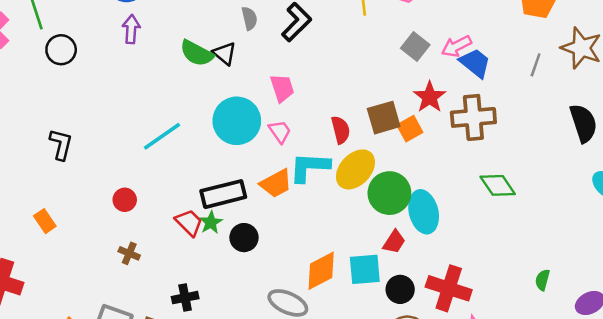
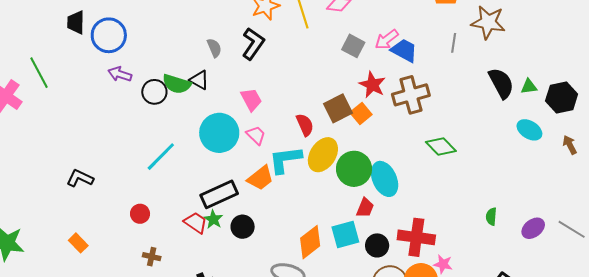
purple arrow: (131, 29) -> (120, 74), turned -65
black circle: (61, 50) -> (154, 92), moved
black L-shape: (61, 144) -> (80, 178), turned -68

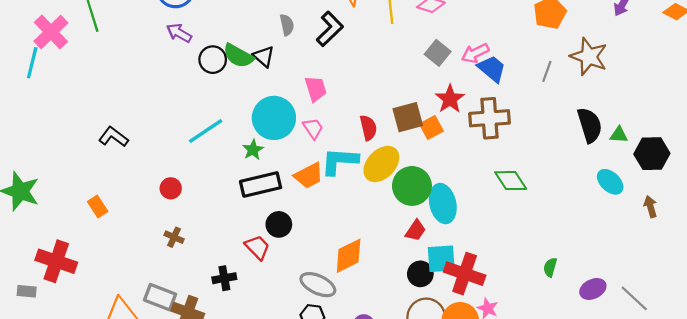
green star: (213, 219) -> (253, 150), moved
red trapezoid: (196, 223) -> (257, 247), moved
cyan square: (345, 234) -> (441, 259), moved

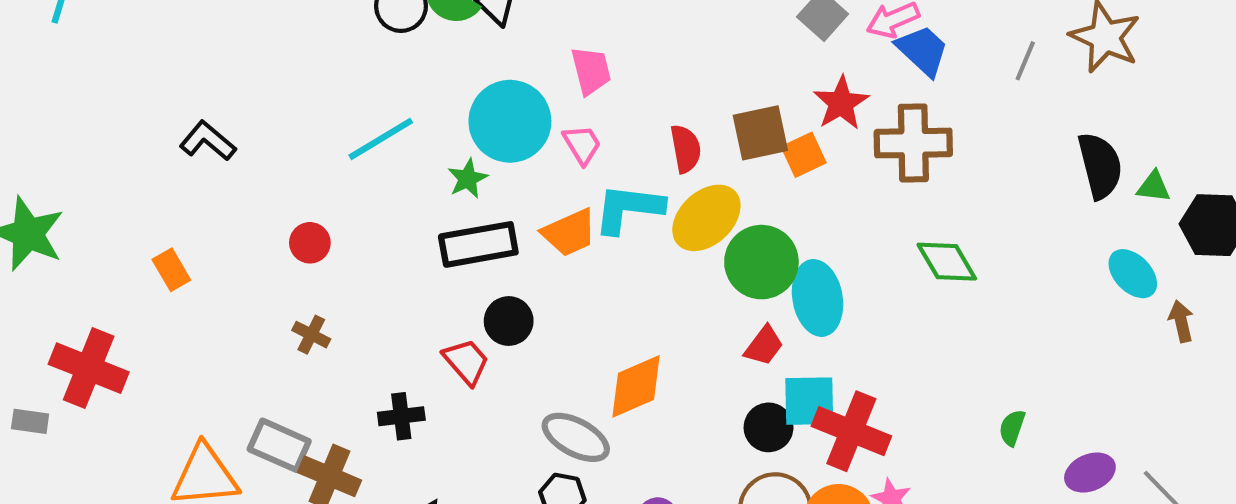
brown arrow: (650, 207) -> (1181, 321), moved

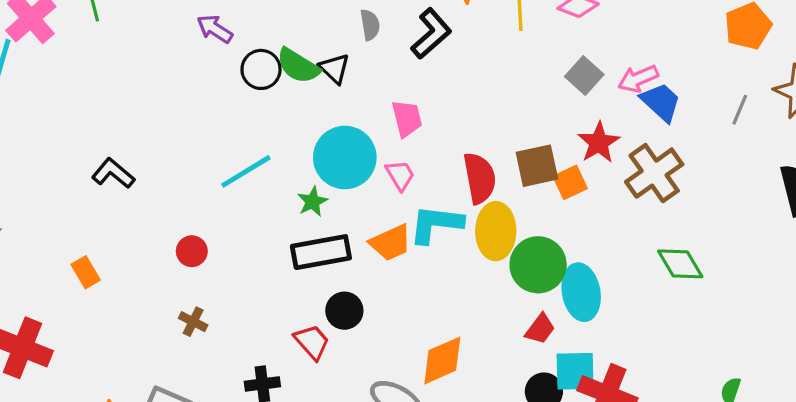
brown cross: (913, 143) -> (654, 173), turned -34
red semicircle: (686, 149) -> (480, 178), size x1.4
yellow ellipse: (706, 218) -> (496, 231), turned -46

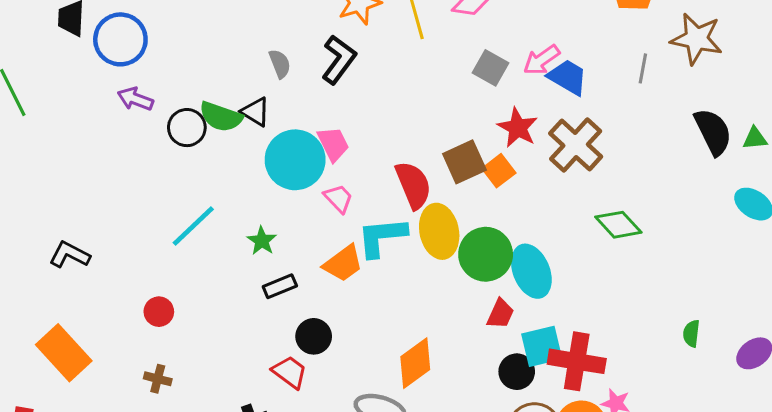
cyan circle: (345, 157) -> (295, 160), moved
black rectangle: (321, 252) -> (280, 286), size x0.6
orange rectangle: (86, 272) -> (64, 353), size x1.8
brown cross: (193, 322) -> (158, 379), moved

